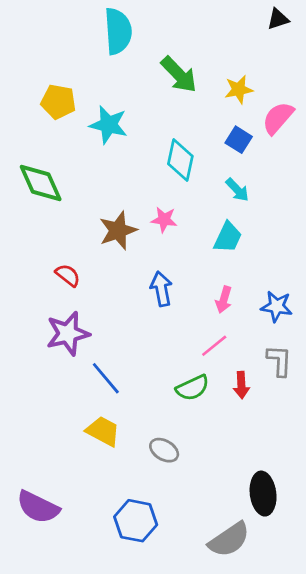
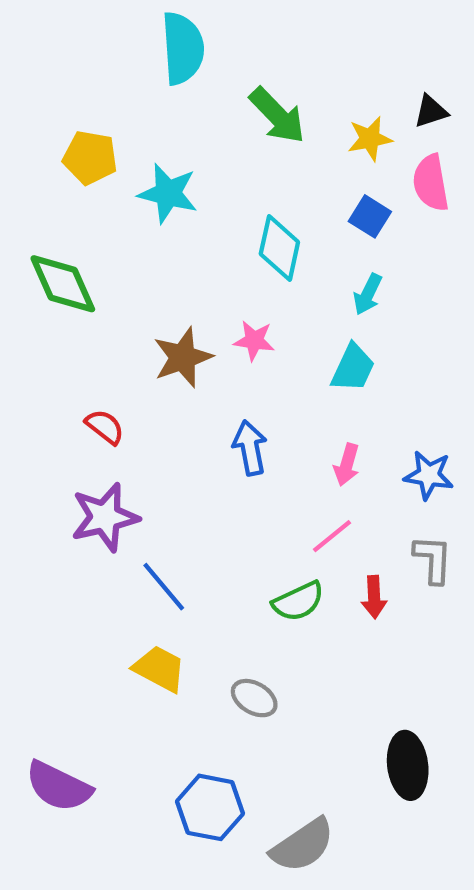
black triangle: (278, 19) -> (431, 111), moved
pink semicircle: (278, 118) -> (431, 183), turned -51
cyan arrow: (237, 190) -> (368, 294), turned 70
gray semicircle: (229, 540) -> (303, 845), moved

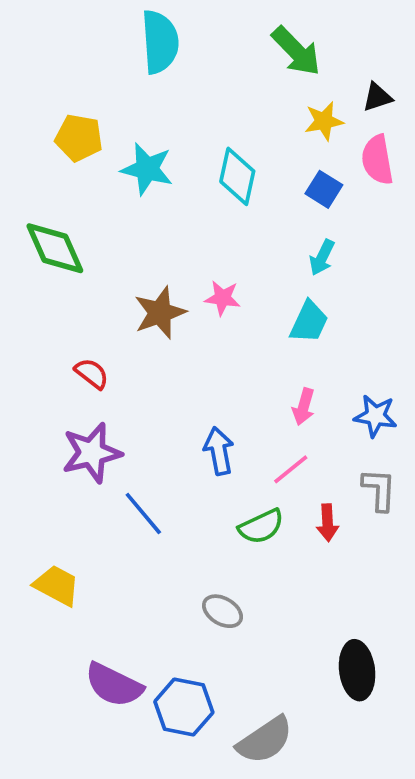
green arrow: (277, 116) -> (296, 51), moved
cyan diamond: (279, 248) -> (237, 176), moved
blue arrow: (250, 448) -> (219, 451), moved
yellow trapezoid: (160, 669) -> (57, 585), moved
purple semicircle: (59, 786) -> (114, 685), moved

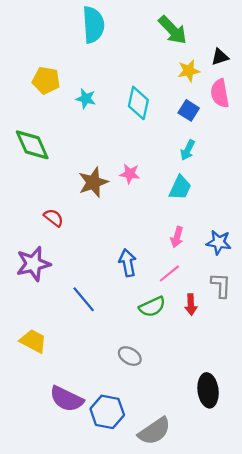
cyan star: (147, 169) -> (86, 99), size x0.7
purple star: (92, 453) -> (33, 264), moved

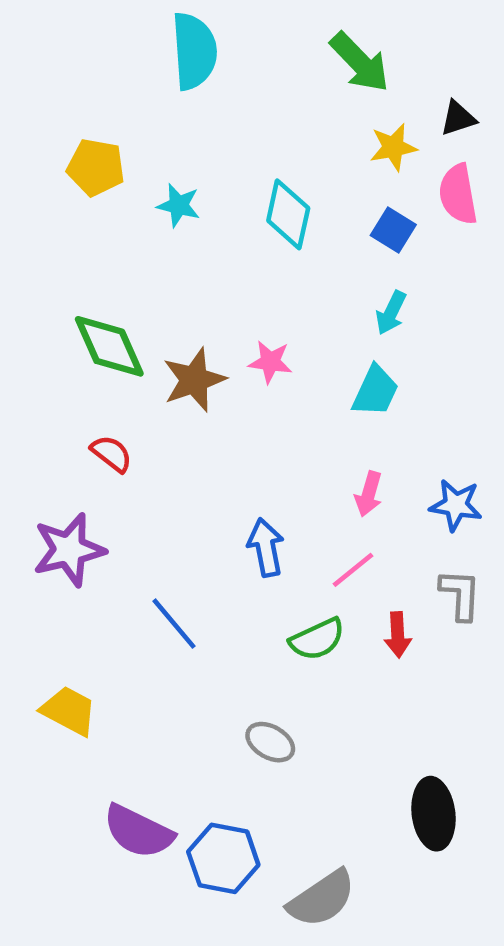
green diamond: (32, 145) -> (109, 346), moved

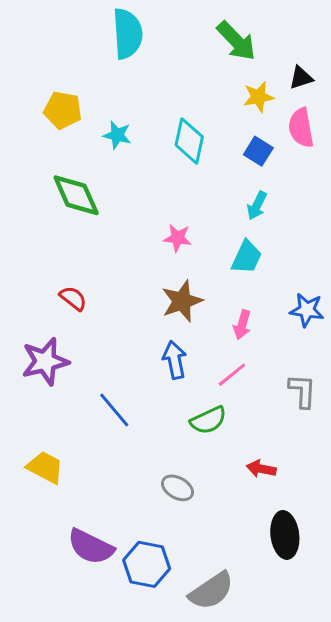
green diamond: (109, 346) -> (76, 195), moved
brown star: (194, 380) -> (182, 301), moved
blue star: (456, 505) -> (307, 310), moved
red arrow: (398, 635) -> (261, 469), moved, turned 104

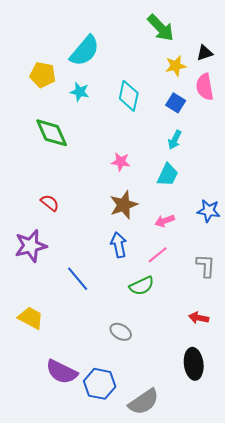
cyan semicircle: (128, 34) -> (85, 51), moved, turned 44
pink arrow: (242, 325) -> (165, 221), turned 54
red arrow: (261, 469) -> (199, 318), moved

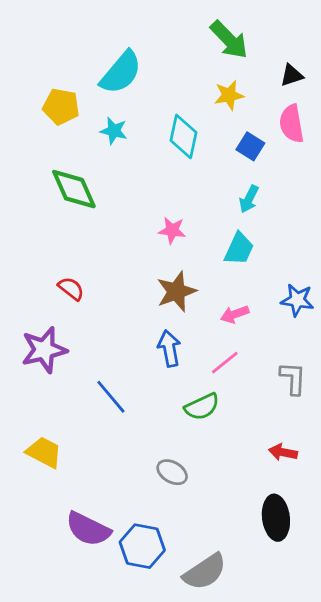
yellow star: (176, 66) -> (229, 95), moved

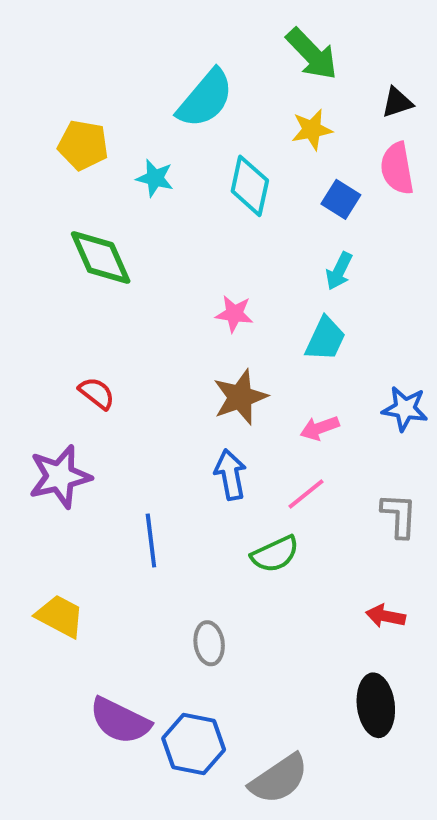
cyan semicircle: (121, 72) -> (205, 99), moved
blue line: (111, 397) -> (151, 541), turned 33
gray ellipse: (172, 472) -> (209, 643), moved, turned 52

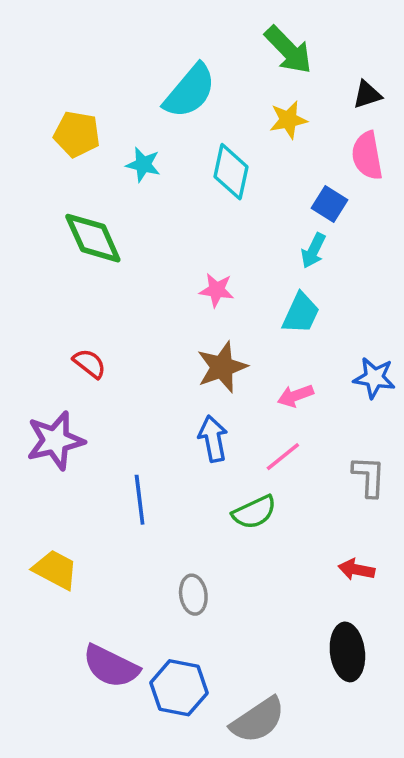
blue square: (341, 199) -> (330, 204), moved

